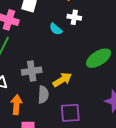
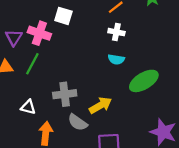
cyan semicircle: (56, 29) -> (116, 59), moved, turned -32
gray semicircle: (43, 95) -> (78, 122), turned 120

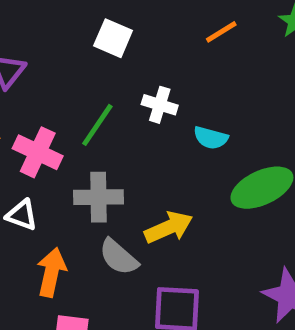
white cross: (116, 32) -> (160, 105), moved
pink cross: (39, 33) -> (38, 152), moved
green line: (32, 64) -> (97, 125), moved

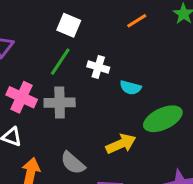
green line: (97, 125) -> (60, 62), moved
gray cross: (98, 197) -> (60, 103), moved
yellow arrow: (169, 227) -> (121, 144), moved

